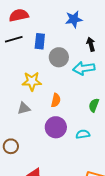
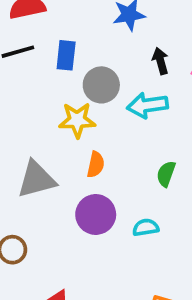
yellow star: (32, 81) -> (77, 120), moved
gray triangle: (24, 108) -> (36, 179), size x1.6

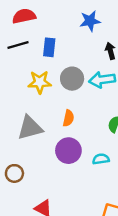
gray circle: (101, 85) -> (72, 79), moved
yellow star: (77, 120) -> (40, 82), moved

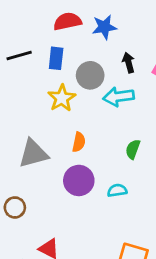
red semicircle: (24, 16) -> (67, 21), moved
gray circle: (72, 79) -> (90, 75), moved
yellow star: (40, 82) -> (62, 98), moved, turned -30

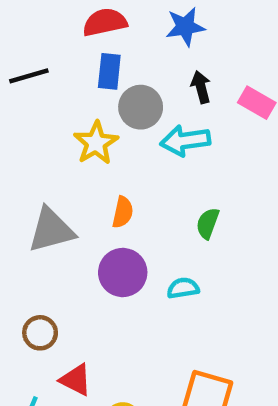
blue star: (104, 27) -> (185, 27), moved
blue rectangle: (56, 58) -> (109, 71), moved
brown circle: (15, 207) -> (40, 333), moved

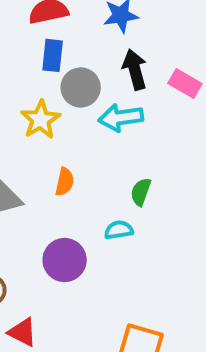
black arrow: (201, 87) -> (135, 69), size x1.4
purple circle: (123, 272) -> (65, 260), moved
cyan semicircle: (183, 288) -> (119, 230), moved

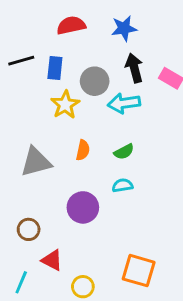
blue rectangle: (53, 55) -> (55, 68), moved
green semicircle: (141, 192) -> (124, 152), moved, turned -138

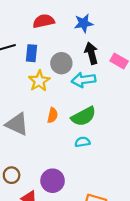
green semicircle: (124, 152) -> (84, 116), size x1.6
gray triangle: (36, 162) -> (17, 124), turned 40
purple circle: (83, 207) -> (53, 181), moved

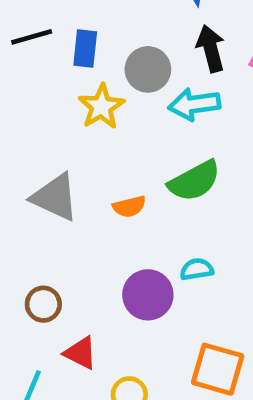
orange semicircle: (53, 115) -> (129, 207), moved, turned 64
cyan semicircle: (82, 142) -> (197, 269), moved
purple circle: (53, 181) -> (148, 295), moved

